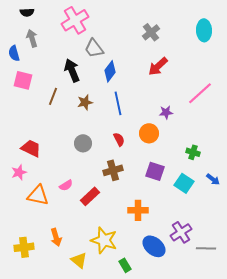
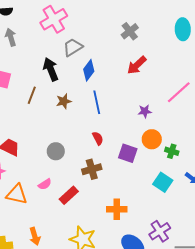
gray trapezoid: (94, 48) -> (73, 47), turned 95
orange circle: (149, 133) -> (152, 139), moved
gray circle: (83, 143) -> (56, 151), moved
purple square: (155, 171) -> (128, 153), moved

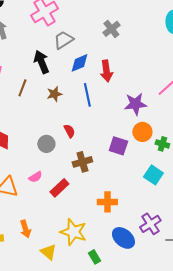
gray cross: (130, 31) -> (111, 29), moved
red arrow: (137, 65) -> (106, 71), moved, turned -55
blue diamond: (89, 70) -> (79, 63), turned 30
purple star: (145, 111) -> (135, 104), size x1.6
red semicircle: (98, 138) -> (69, 131), moved

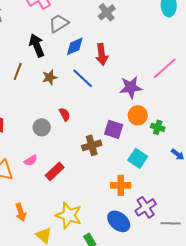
blue line: (87, 95) -> (83, 78), turned -35
brown cross: (82, 162) -> (92, 145), moved
cyan square: (153, 175) -> (138, 158), moved
orange cross: (107, 202) -> (121, 185), moved

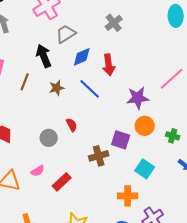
green cross: (158, 127) -> (173, 136), moved

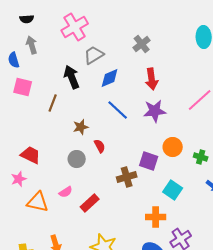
red arrow: (109, 65) -> (152, 79), moved
brown star: (57, 88) -> (81, 127), moved
purple star: (138, 98) -> (155, 111), moved

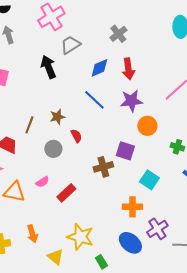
blue diamond: (110, 78) -> (99, 68), moved
brown line: (53, 103) -> (29, 125), moved
orange circle: (173, 147) -> (147, 126), moved

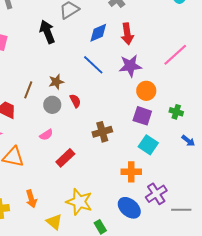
gray circle: (53, 149) -> (52, 105), moved
purple square: (125, 151) -> (142, 116), moved
pink semicircle: (42, 182) -> (46, 135), moved

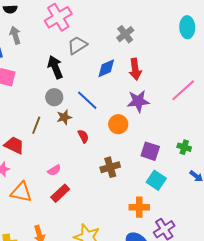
blue line: (93, 65) -> (87, 100), moved
orange circle: (146, 91) -> (118, 124), moved
gray circle: (52, 105) -> (54, 97), moved
red rectangle: (65, 158) -> (60, 193), moved

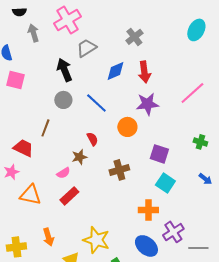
cyan ellipse: (187, 27) -> (196, 30), turned 30
gray arrow: (15, 35) -> (33, 33), moved
brown star: (64, 117) -> (79, 157), moved
green cross: (184, 147) -> (200, 142), moved

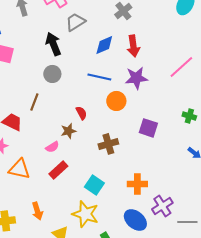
blue line: (96, 103) -> (99, 77), moved, turned -30
cyan square: (165, 183) -> (94, 185), moved

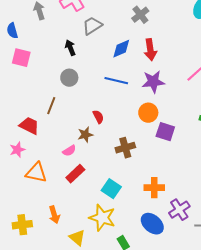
black arrow: (53, 44) -> (70, 48), size x0.7
orange circle: (116, 101) -> (148, 113), moved

